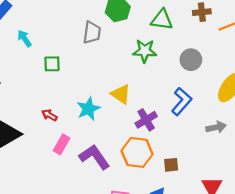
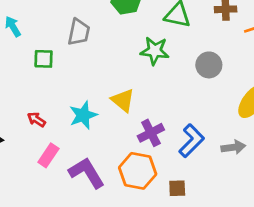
gray trapezoid: (92, 33) -> (79, 32), moved
blue L-shape: (182, 101) -> (192, 141), moved

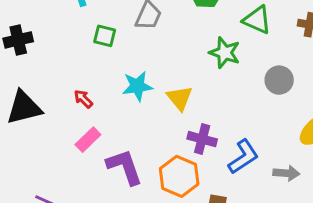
cyan star: (83, 115) -> (137, 86), moved
purple cross: (151, 133) -> (202, 139), turned 30

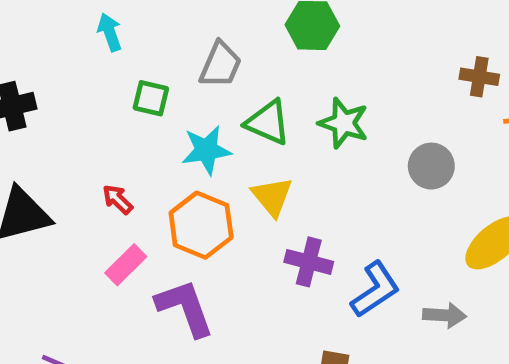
green triangle: (257, 20) -> (268, 122), moved
cyan star: (137, 86) -> (206, 150), moved
orange hexagon: (179, 176) -> (201, 225), moved

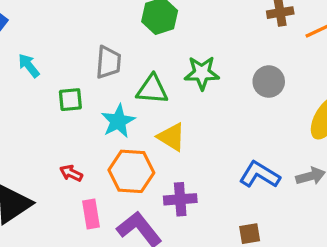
purple cross: (309, 262) -> (180, 199), moved
pink rectangle: (126, 265) -> (91, 214), turned -36
blue L-shape: (375, 290) -> (260, 175), turned -96

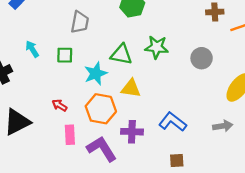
gray trapezoid: (108, 62) -> (80, 22), moved
cyan arrow: (29, 66) -> (32, 49), moved
yellow triangle: (171, 137) -> (131, 88), turned -30
blue L-shape: (260, 175) -> (173, 122), moved

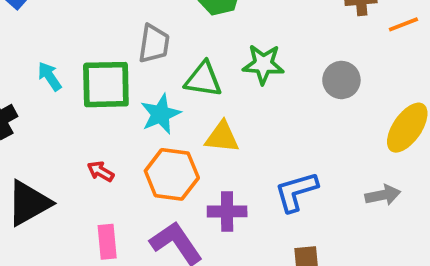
gray trapezoid: (80, 22) -> (154, 44), moved
green square: (65, 55) -> (106, 85), size x1.8
blue L-shape: (173, 122) -> (296, 192), turned -52
pink rectangle: (70, 135) -> (107, 242), moved

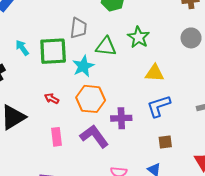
green star: (263, 64) -> (138, 37), turned 30
gray circle: (341, 80) -> (191, 38), moved
yellow triangle: (222, 137) -> (155, 73), moved

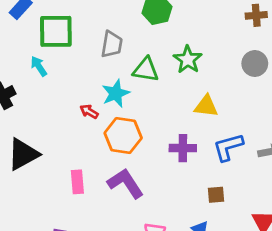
green square: (53, 51) -> (56, 31), moved
red arrow: (52, 99) -> (89, 112), moved
blue L-shape: (159, 106) -> (228, 147), moved
purple cross: (121, 118) -> (183, 148), moved

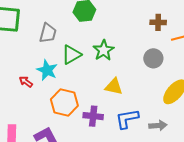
green triangle: (146, 70) -> (71, 55), turned -45
cyan star: (116, 93) -> (47, 70), turned -30
orange hexagon: (123, 136) -> (64, 103), moved

